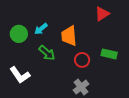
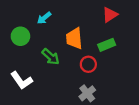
cyan arrow: (41, 29) -> (44, 18), moved
green rectangle: (109, 54) -> (107, 45), moved, turned -35

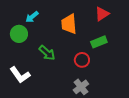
cyan arrow: (44, 18) -> (32, 17), moved
orange trapezoid: (74, 38) -> (69, 24), moved

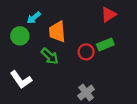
orange trapezoid: (69, 24) -> (57, 32), moved
red circle: (82, 60) -> (86, 52), moved

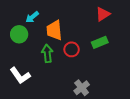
red circle: (86, 52) -> (72, 49), moved
green arrow: (50, 56) -> (47, 53), turned -138

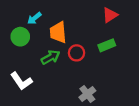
green arrow: (47, 53) -> (51, 57), turned 66

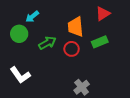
orange trapezoid: (58, 32) -> (76, 27), moved
green arrow: (51, 57) -> (47, 43), moved

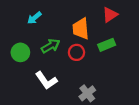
green circle: (19, 34) -> (20, 52), moved
white L-shape: (20, 75) -> (46, 80), moved

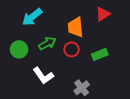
cyan arrow: (34, 18) -> (32, 17), size x1.5
green rectangle: (107, 45) -> (100, 54), moved

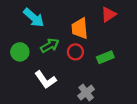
cyan arrow: (32, 17) -> (34, 18), turned -100

